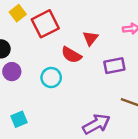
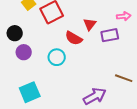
purple rectangle: (114, 66) -> (110, 35), moved
cyan square: (19, 119) -> (30, 92), size x1.5

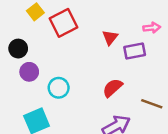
red semicircle: (74, 38) -> (113, 88), moved, turned 108
cyan circle: (57, 57) -> (59, 88), moved

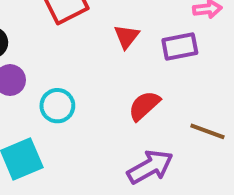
red triangle: (110, 38) -> (126, 37), moved

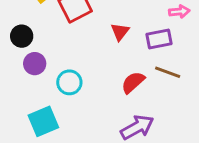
brown line: (207, 131) -> (168, 72), moved

